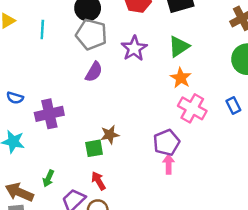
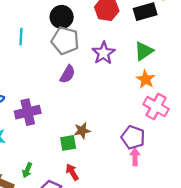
purple pentagon: (166, 142) -> (133, 137), turned -30

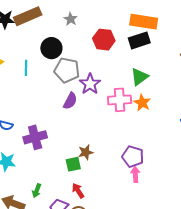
black circle: (62, 17) -> (51, 48), moved
purple star: (104, 53) -> (90, 84), moved
pink cross: (156, 107) -> (120, 100), moved, turned -30

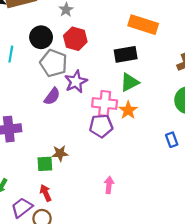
red hexagon: (104, 40) -> (75, 39), moved
black rectangle: (139, 40) -> (126, 54), moved
purple pentagon: (133, 157) -> (101, 126), moved, turned -30

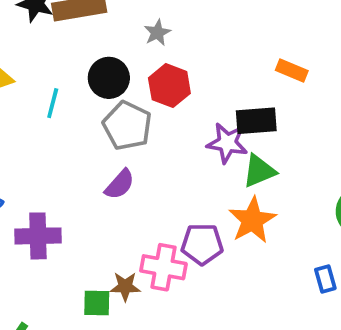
orange rectangle: (143, 25) -> (292, 71), size x0.6
purple star: (76, 82) -> (227, 143), moved, turned 30
pink cross: (105, 103) -> (163, 267), moved
orange star: (128, 110) -> (252, 220), size x1.4

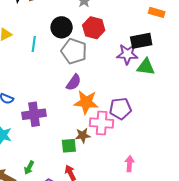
green triangle: (259, 171) -> (146, 67), turned 36
orange star: (252, 220) -> (86, 102), moved, turned -30

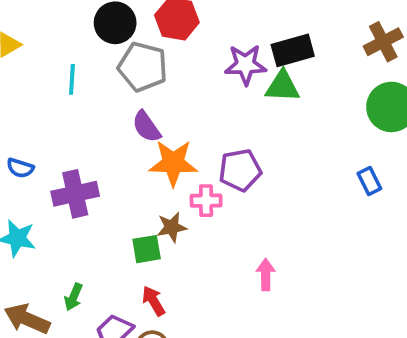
black rectangle: (141, 41) -> (293, 50), moved
cyan line: (34, 44) -> (72, 79), moved
purple semicircle: (74, 82) -> (146, 127), turned 114
pink cross: (102, 123) -> (206, 201), size x0.7

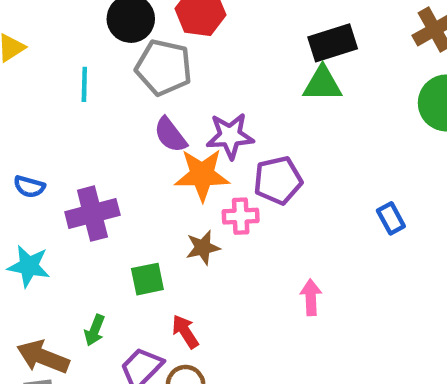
purple star: (245, 65) -> (230, 136), moved
blue rectangle: (369, 181) -> (391, 218), moved
green square: (147, 249) -> (147, 279), moved

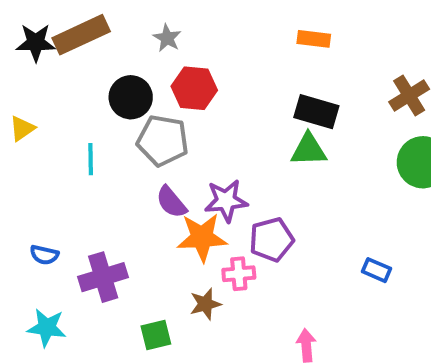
black rectangle: (333, 43) -> (316, 112), turned 36
blue rectangle: (391, 218) -> (377, 270), turned -36

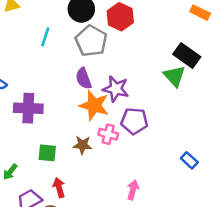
green triangle: (309, 150) -> (174, 76), turned 30

